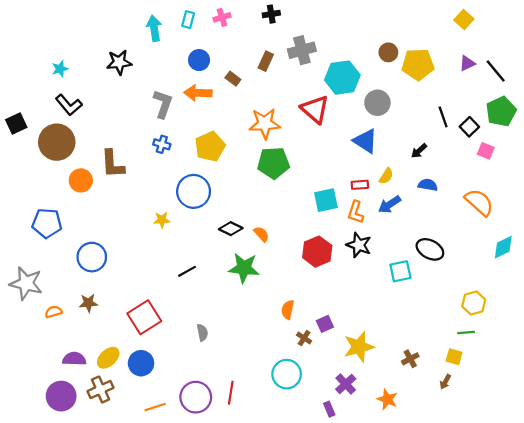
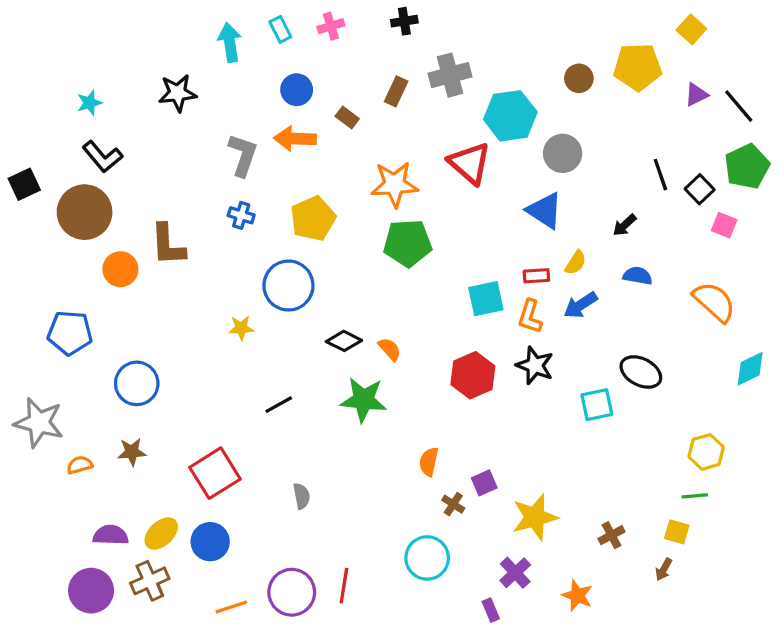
cyan rectangle: (188, 20) -> (280, 29), turned -42
yellow pentagon: (418, 64) -> (638, 67), moved

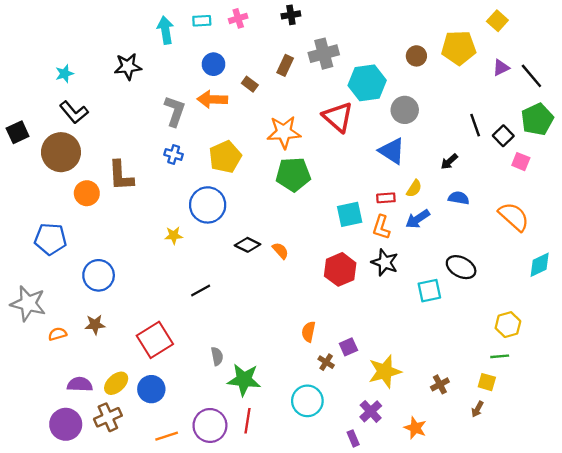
cyan rectangle: (280, 29) -> (202, 21), turned -66
green star: (364, 400) -> (244, 380), moved

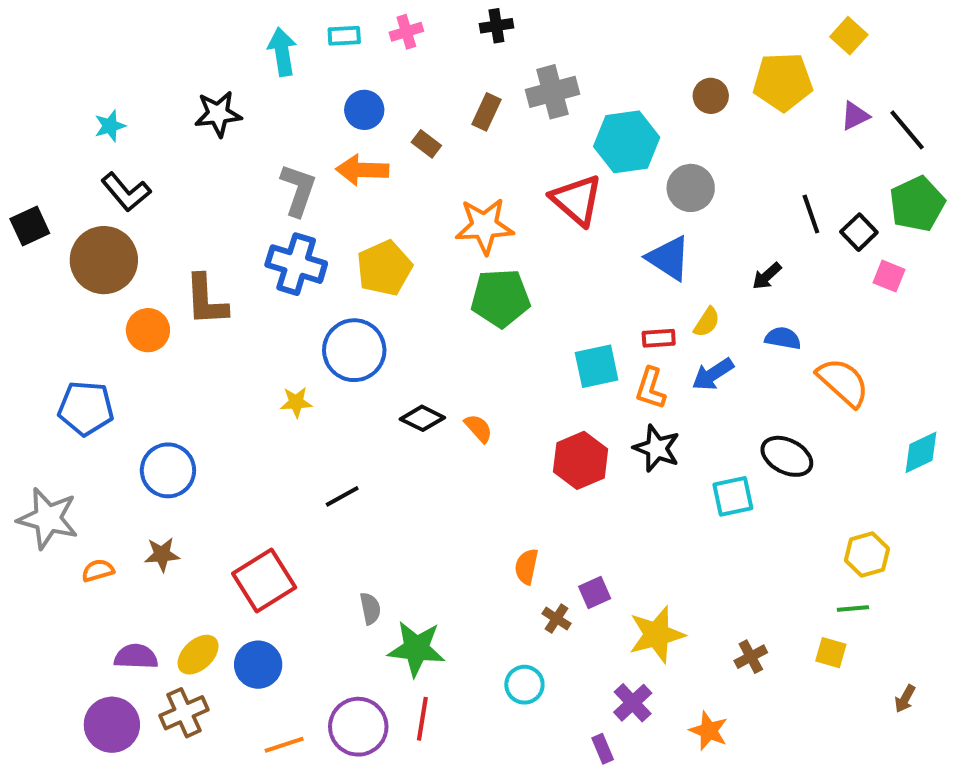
blue cross: (174, 154) -> (296, 264), size x1.8
orange semicircle: (514, 217) -> (843, 382), moved
cyan circle: (307, 401) -> (524, 685), size x0.7
brown arrow: (477, 409) -> (905, 699), moved

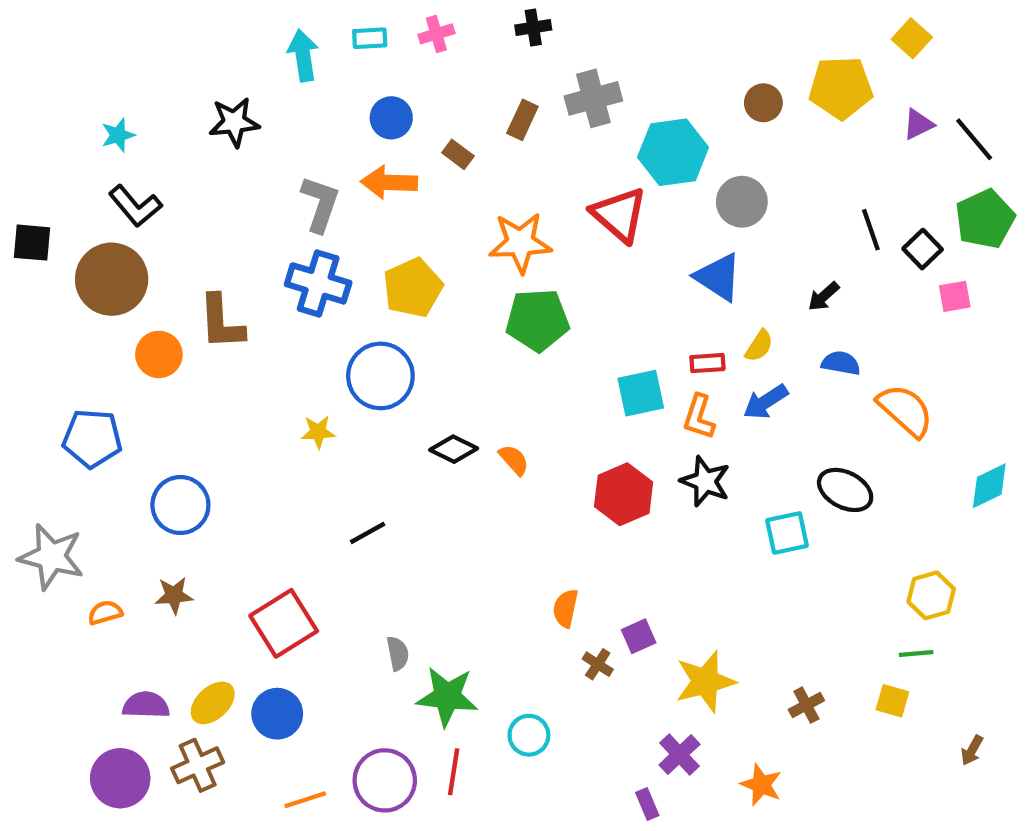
black square: (30, 226) -> (32, 243), turned 30
pink square: (889, 276) -> (955, 296), turned -32
cyan circle: (524, 685) -> (529, 735), moved

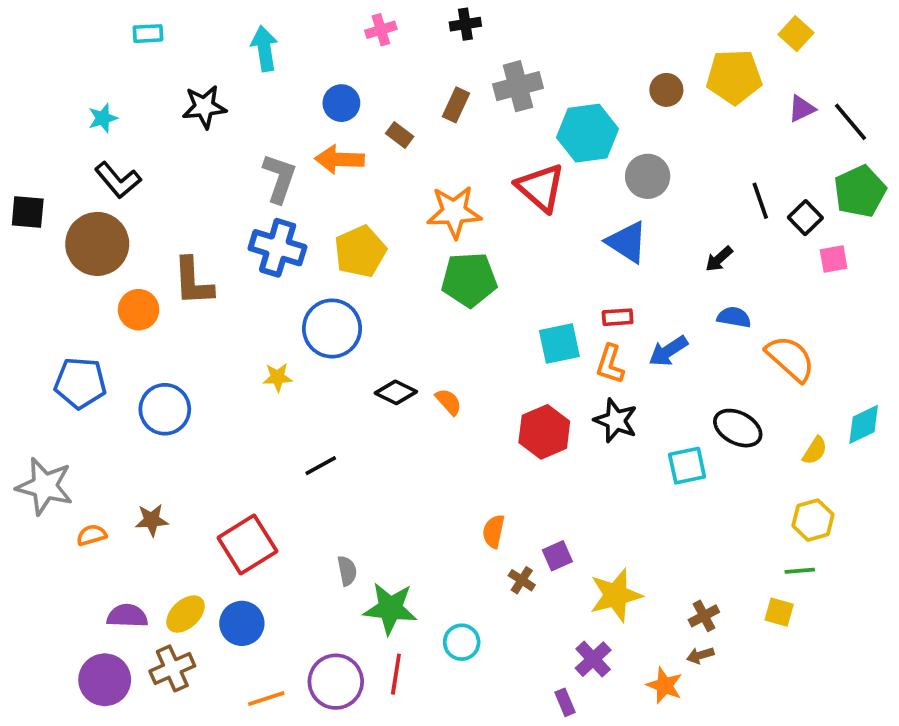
cyan rectangle: (370, 38) -> (148, 34), moved
yellow semicircle: (759, 346) -> (815, 451), moved
blue circle: (180, 505) -> (165, 409), moved
brown arrow: (972, 750) -> (700, 655), moved, turned 44

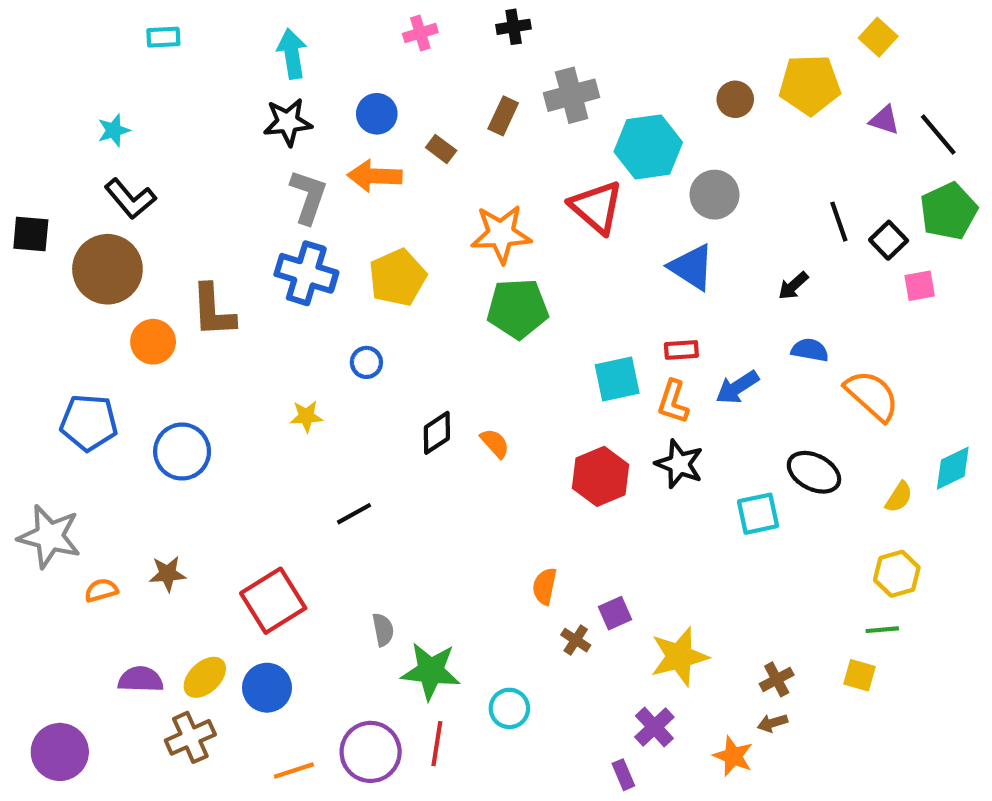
black star: (204, 107) -> (288, 122), moved
purple triangle: (802, 109) -> (884, 120), turned 44
blue circle: (332, 328) -> (366, 362), size x0.5
black diamond: (396, 392) -> (437, 433), turned -60
purple circle: (105, 680) -> (60, 752), moved

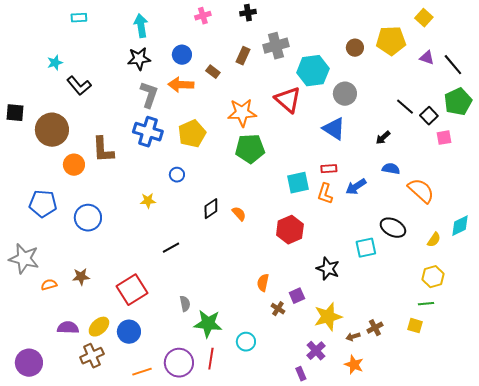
black L-shape: (130, 199) -> (79, 86), moved
black line: (839, 222) -> (405, 107), turned -30
black star: (679, 464) -> (328, 269), moved
brown arrow: (773, 723) -> (353, 337), moved

